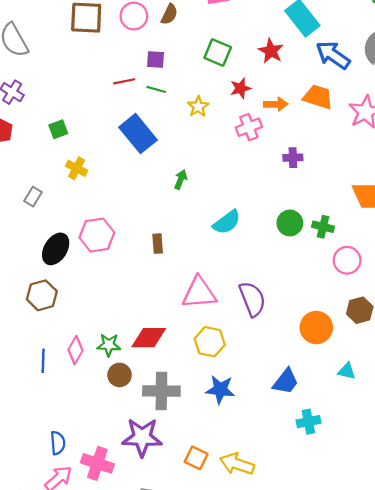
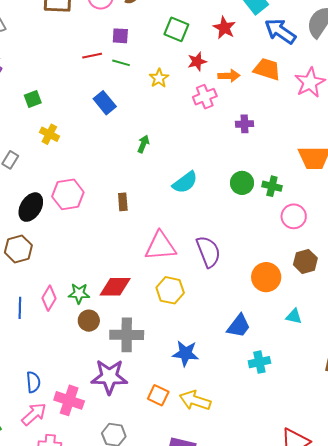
blue rectangle: (138, 134) -> (105, 103), size x0.7
blue star: (220, 390) -> (186, 353), moved

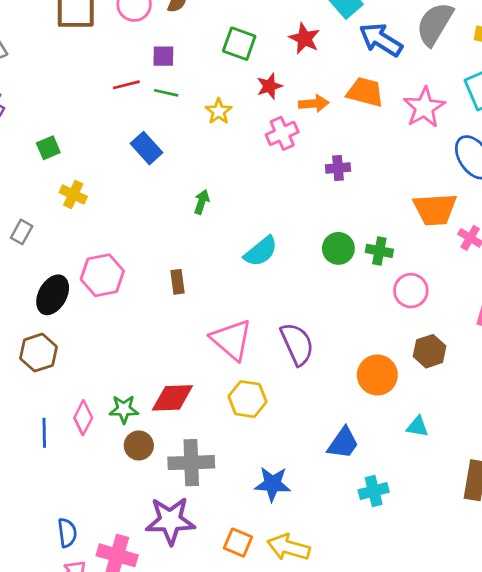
pink triangle: (160, 246) -> (232, 340), turned 48

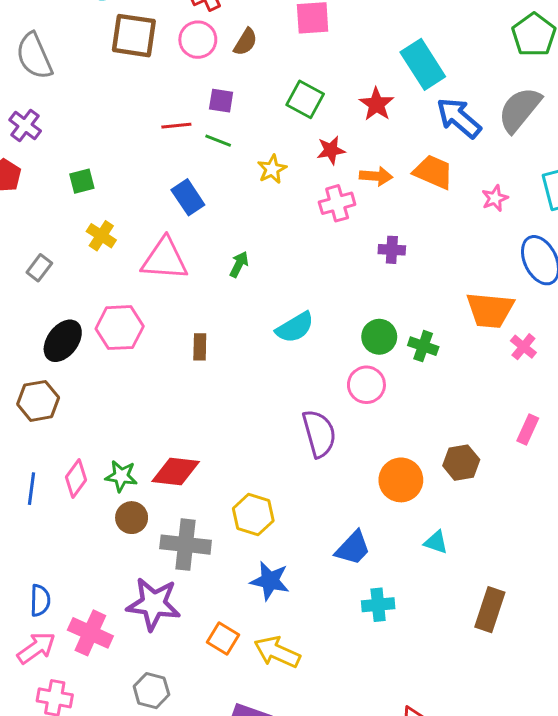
pink star: (424, 107) -> (495, 198), size x0.6
pink circle: (411, 291) -> (366, 385), moved
pink triangle: (232, 340) -> (165, 259), moved, turned -45
yellow hexagon: (247, 399) -> (253, 515), moved

